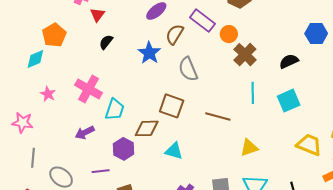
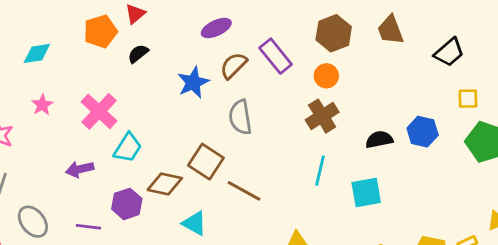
blue hexagon: (316, 33) -> (423, 132), moved
orange circle: (229, 34) -> (326, 76), moved
orange pentagon: (54, 35) -> (100, 31), moved
brown line: (218, 116) -> (244, 191), moved

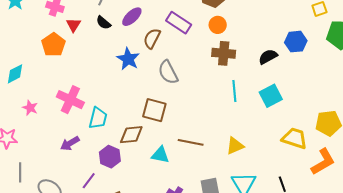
black semicircle: (138, 54) -> (103, 23), moved, turned -84
brown cross: (322, 116) -> (224, 53), turned -35
brown line: (244, 191) -> (191, 142), moved
purple line: (88, 227) -> (89, 181), turned -42

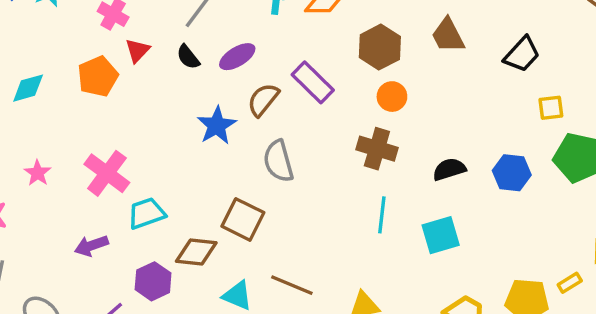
orange circle: (218, 25) -> (392, 97), moved
blue hexagon: (296, 42) -> (512, 173), moved
cyan diamond: (15, 74) -> (28, 88), moved
cyan trapezoid: (98, 118) -> (146, 213), turned -135

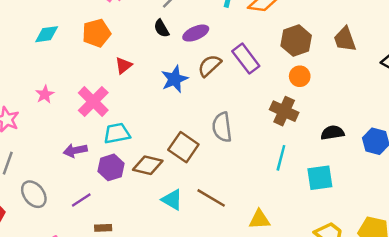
red triangle: (137, 50) -> (124, 66), moved
gray semicircle: (278, 161) -> (222, 127), moved
purple hexagon: (153, 281) -> (111, 167), moved

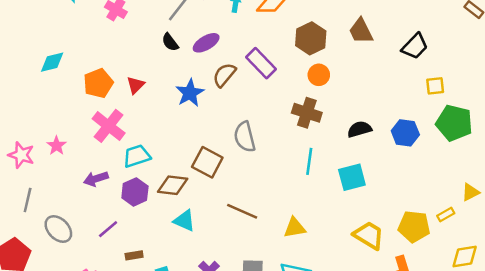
orange pentagon: (96, 33) -> (98, 83), moved
pink star: (45, 94) -> (57, 146), moved
cyan triangle: (172, 200) -> (184, 221), moved

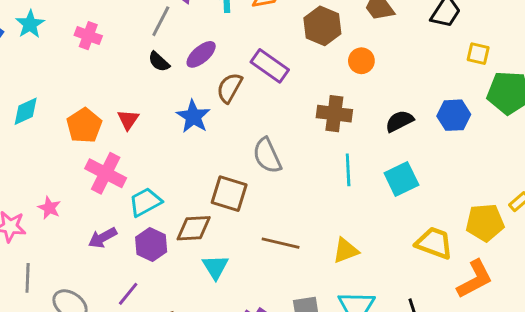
orange circle: (319, 75) -> (361, 61), moved
yellow square: (435, 86) -> (478, 54), turned 30
cyan triangle: (184, 221) -> (215, 267), turned 45

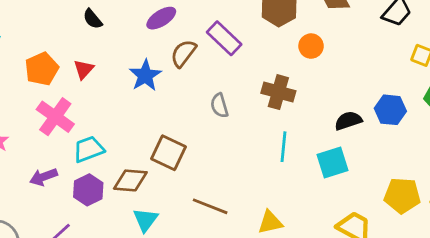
black semicircle: (159, 62) -> (93, 19), moved
black semicircle: (399, 121) -> (348, 121), moved
gray semicircle: (267, 156) -> (219, 106), moved, size x0.7
yellow pentagon: (485, 223) -> (402, 195), moved

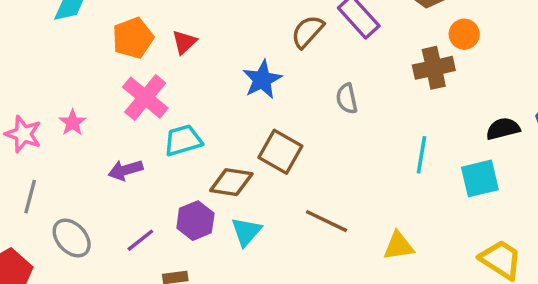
blue star: (145, 75) -> (262, 80), moved
brown cross: (278, 92) -> (434, 68), moved, turned -32
purple hexagon: (88, 190) -> (195, 221), moved

